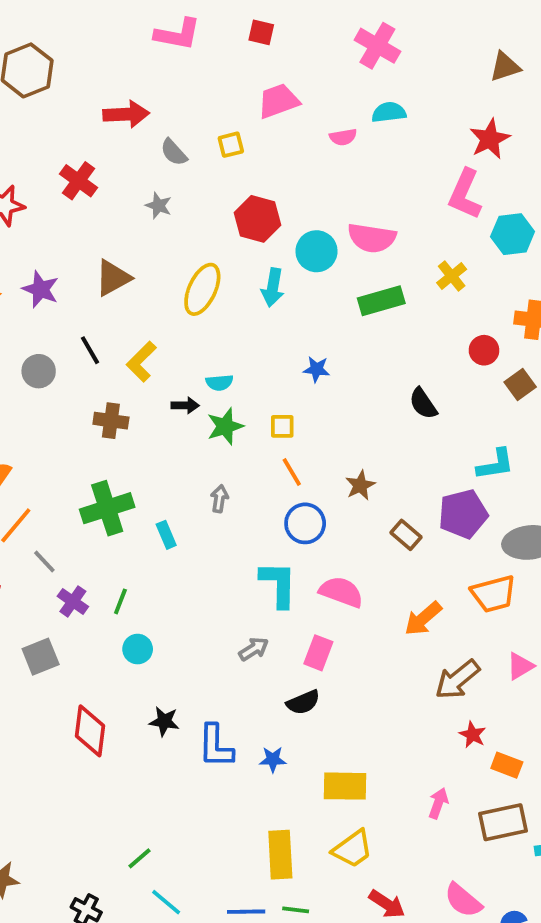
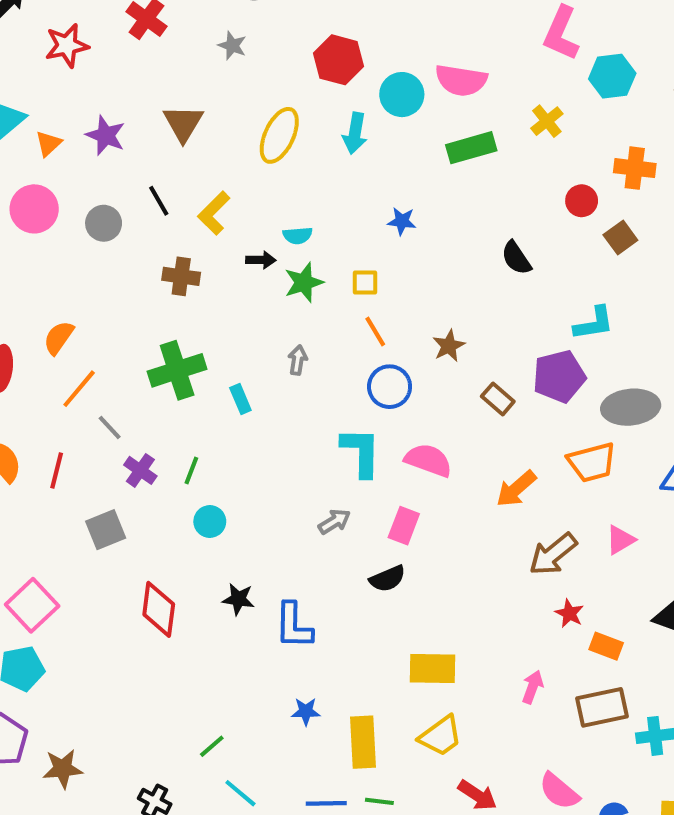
brown triangle: (113, 278) -> (183, 123), turned -30
blue star: (273, 759) -> (306, 711), moved

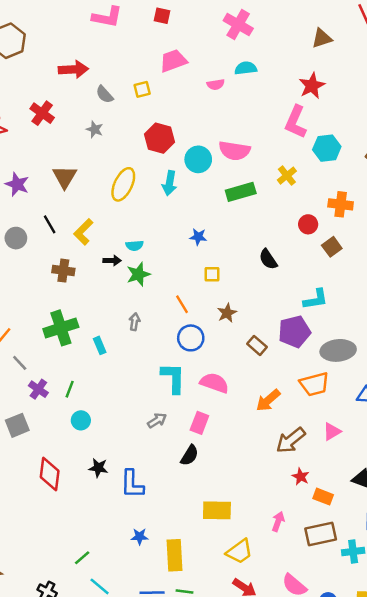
yellow square: (365, 282) -> (212, 274), moved
black semicircle: (388, 579) -> (189, 455), turned -35
yellow trapezoid: (441, 736) -> (239, 551), moved

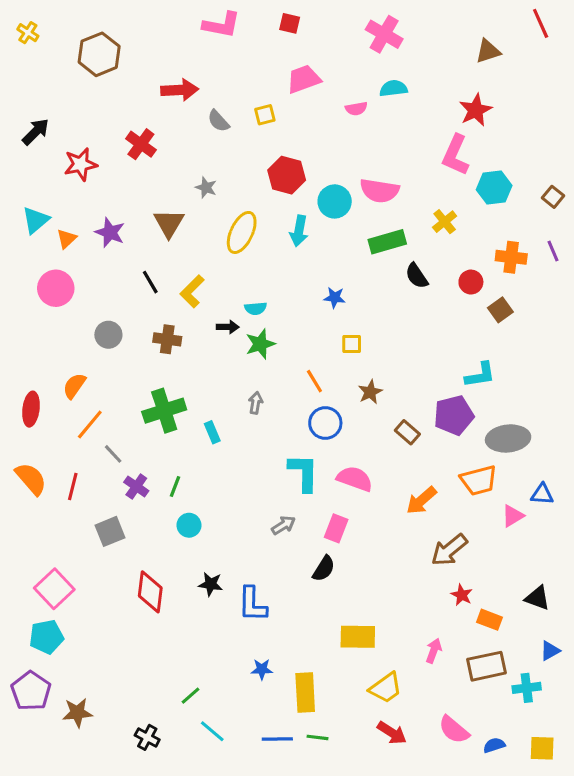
gray star: (95, 129) -> (206, 188), moved
gray circle: (16, 238) -> (108, 335), moved
black semicircle: (268, 259) -> (417, 276), moved
pink triangle: (332, 432) -> (513, 516), moved

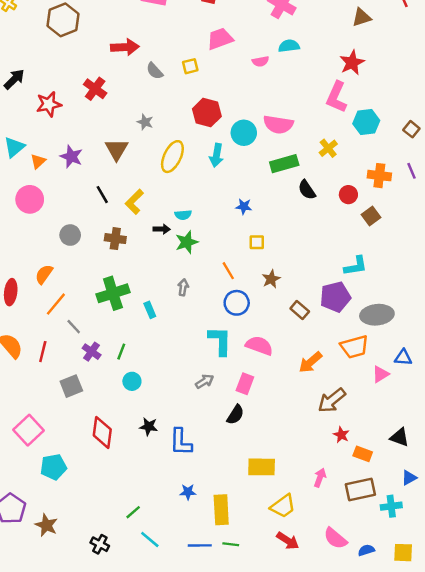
cyan pentagon: (46, 637) -> (53, 467), moved
brown star: (77, 713) -> (46, 525), turned 30

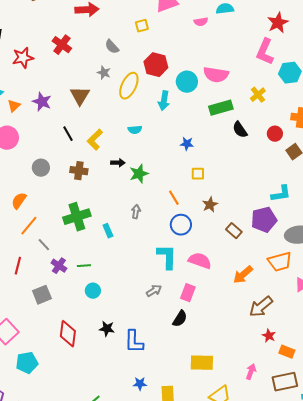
gray semicircle: (155, 71) -> (112, 47), moved
yellow ellipse: (172, 157) -> (129, 86), moved
cyan semicircle: (183, 215) -> (135, 130), moved
green line: (121, 352) -> (84, 266), turned 64

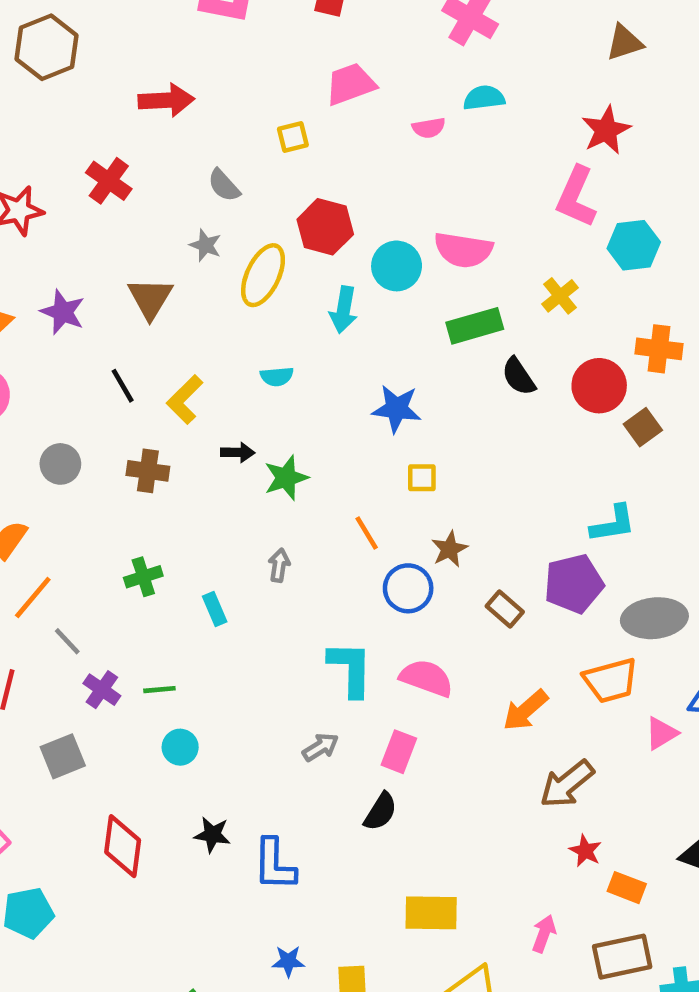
red circle: (275, 134) -> (599, 386), size x1.5
blue star: (187, 144) -> (397, 409), size x1.5
green cross: (77, 217) -> (143, 577), size x0.6
blue circle: (181, 225) -> (408, 588), moved

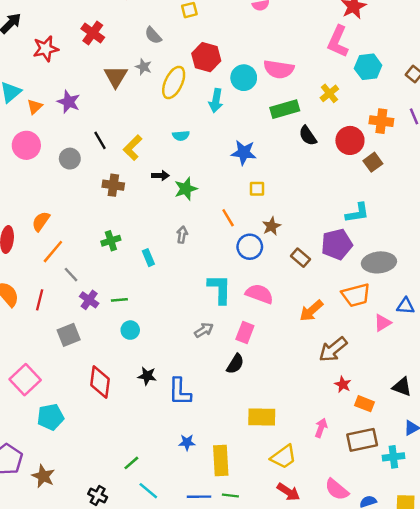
brown triangle: (150, 298) -> (116, 76), moved
gray circle: (60, 464) -> (70, 159), moved

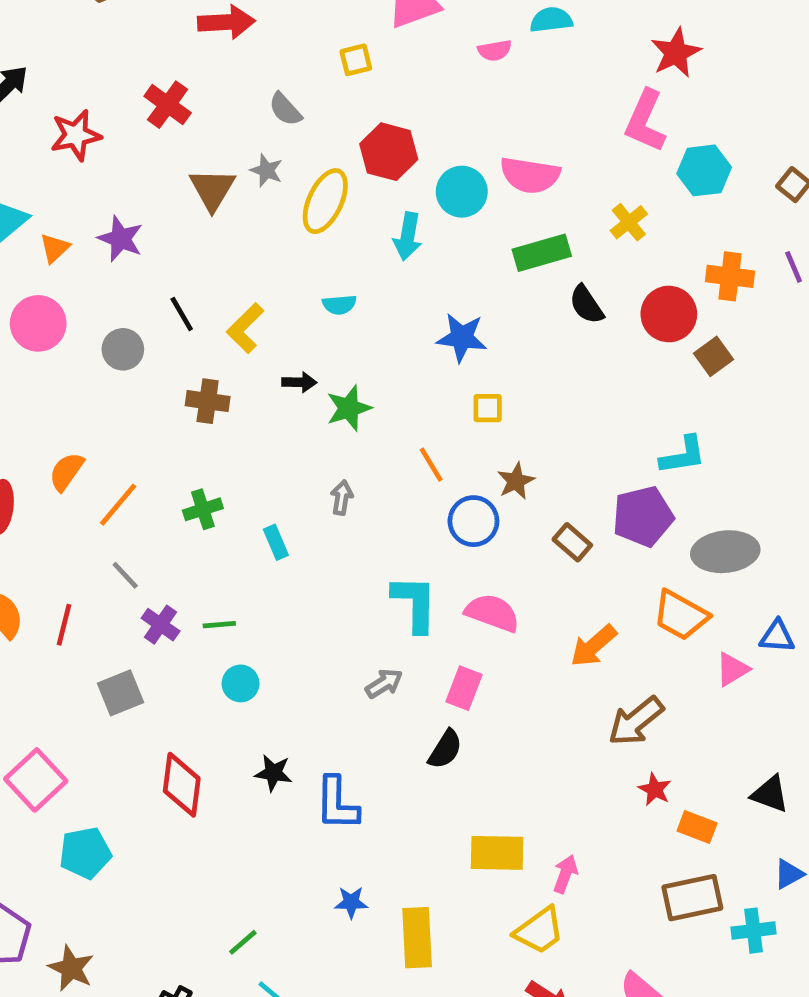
orange line: (53, 252) -> (118, 505), moved
orange trapezoid: (356, 295) -> (681, 615), turned 44
pink arrow: (321, 428) -> (565, 874), moved

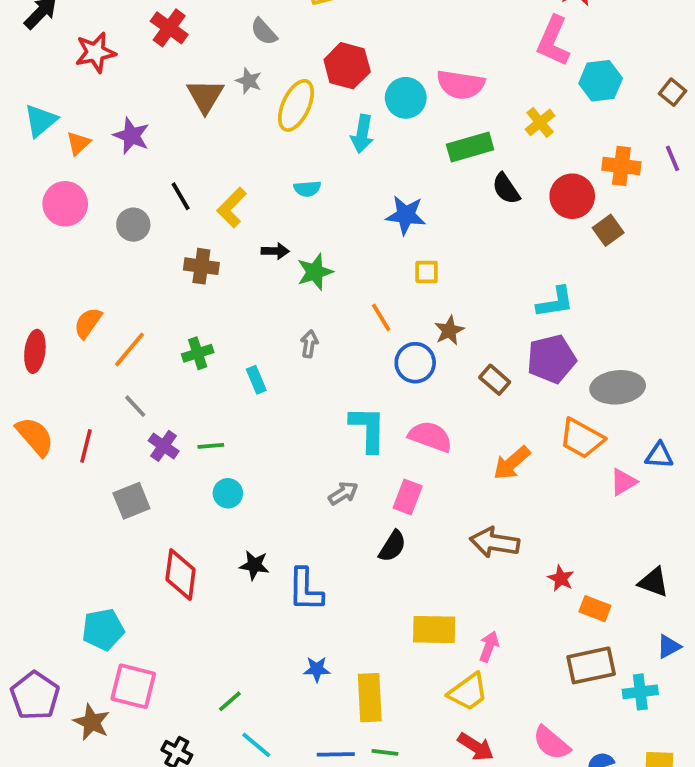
cyan L-shape: (683, 455) -> (555, 302), moved
brown arrow: (636, 721) -> (495, 542), moved, turned 48
pink square: (36, 780) -> (133, 686), moved, turned -33

